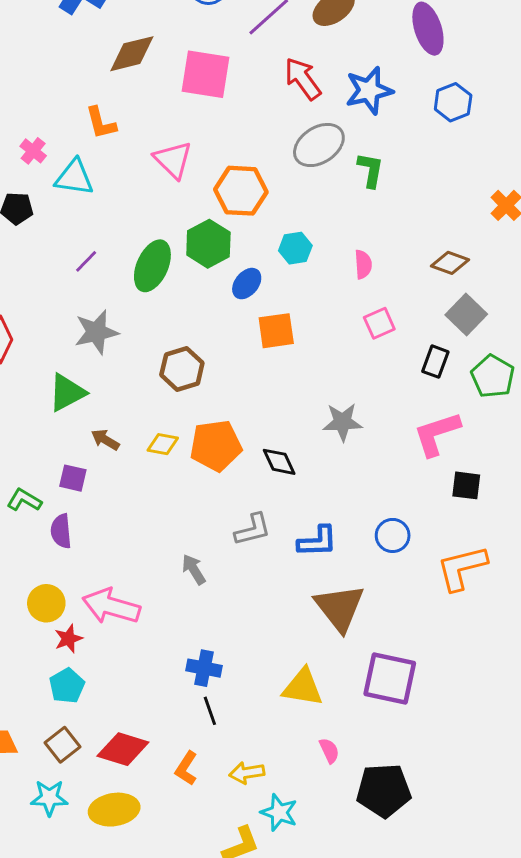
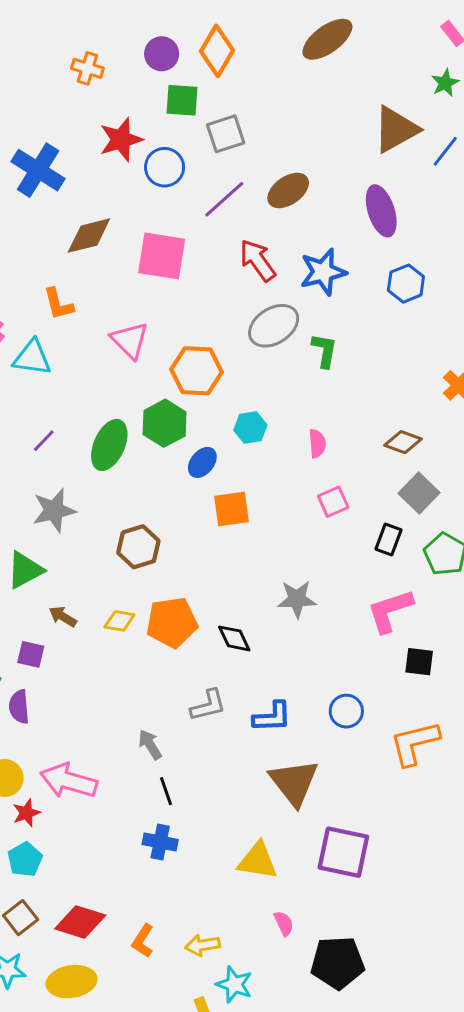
black line: (210, 711) -> (166, 791), moved

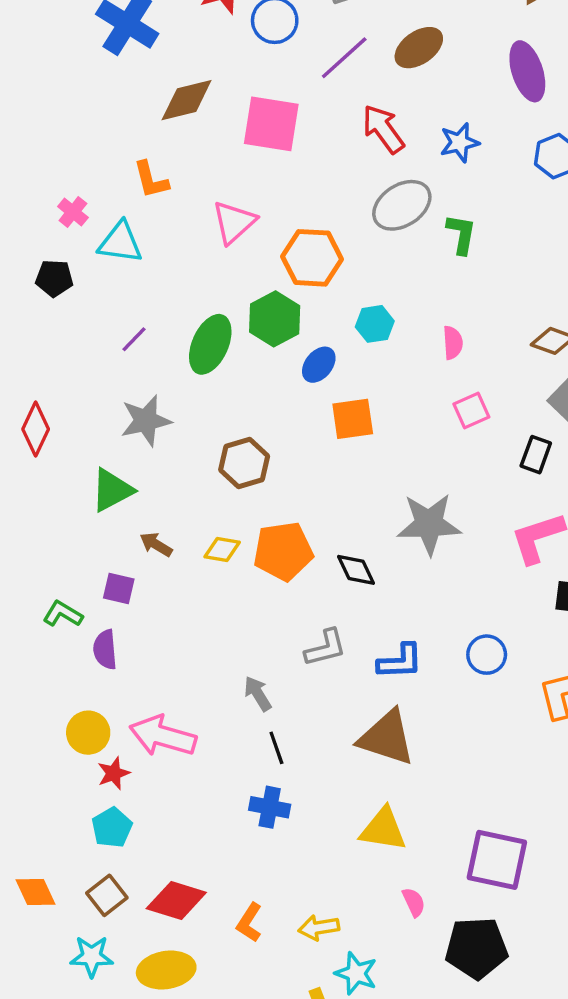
blue star: (323, 272) -> (460, 143), size x0.7
pink triangle: (130, 340) -> (234, 222), turned 33
gray star: (297, 599) -> (429, 524), size x1.4
brown triangle: (294, 782) -> (387, 738), moved, turned -34
purple square: (343, 852) -> (497, 860), moved

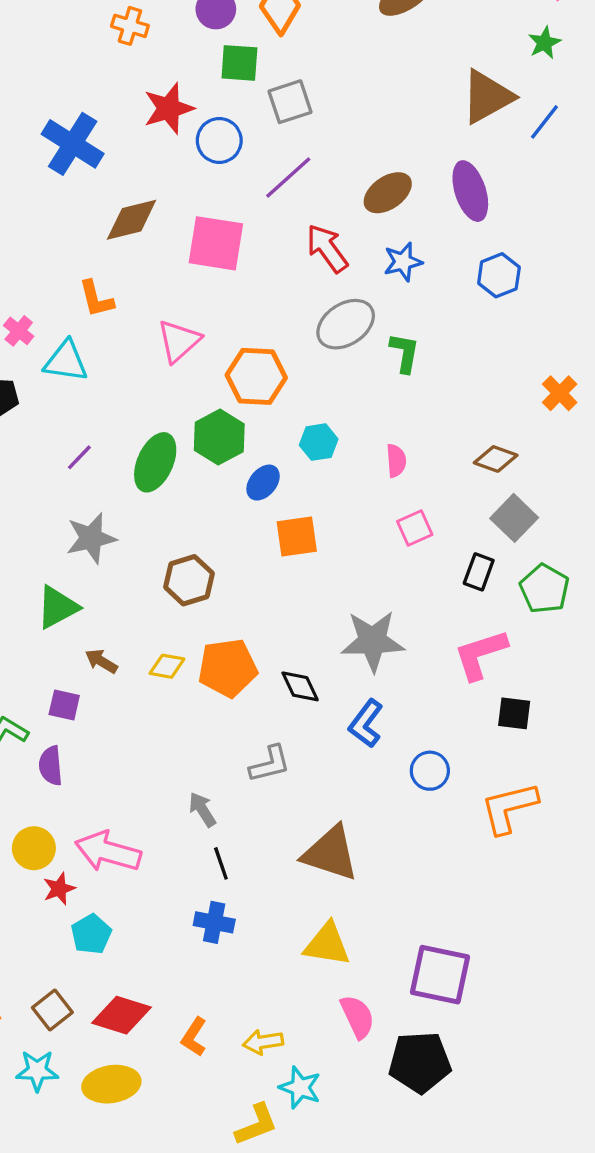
brown ellipse: (419, 48) -> (388, 193), moved
blue L-shape: (400, 661) -> (366, 724), moved, turned 129
cyan pentagon: (112, 828) -> (91, 934), moved
pink semicircle: (414, 902) -> (357, 1017), size x1.5

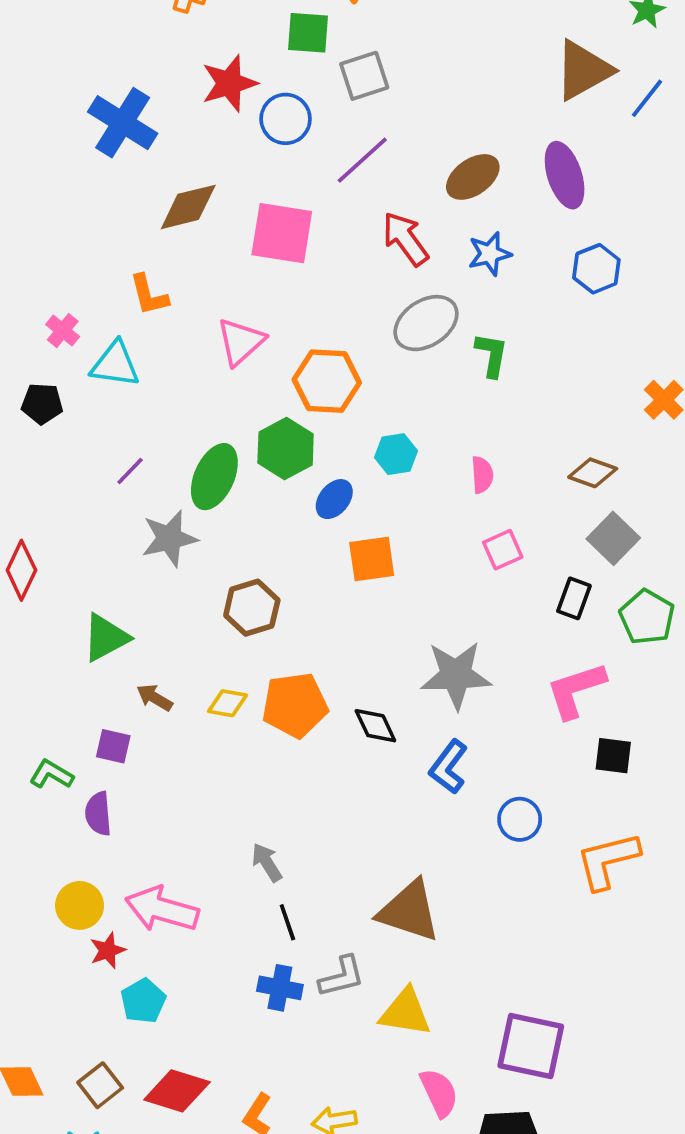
gray star: (91, 538) -> (169, 538), moved
gray L-shape: (270, 764) -> (342, 977), moved

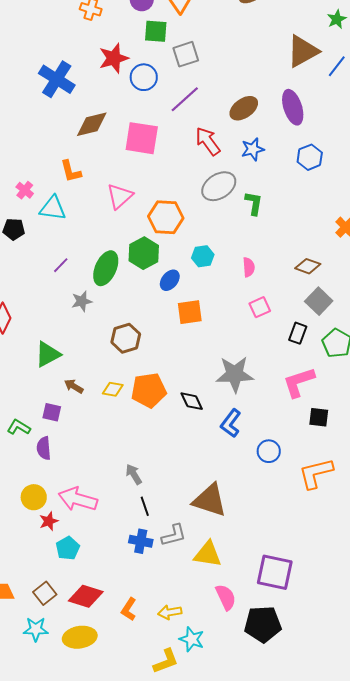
gray star: (169, 538) -> (82, 301), size x0.7

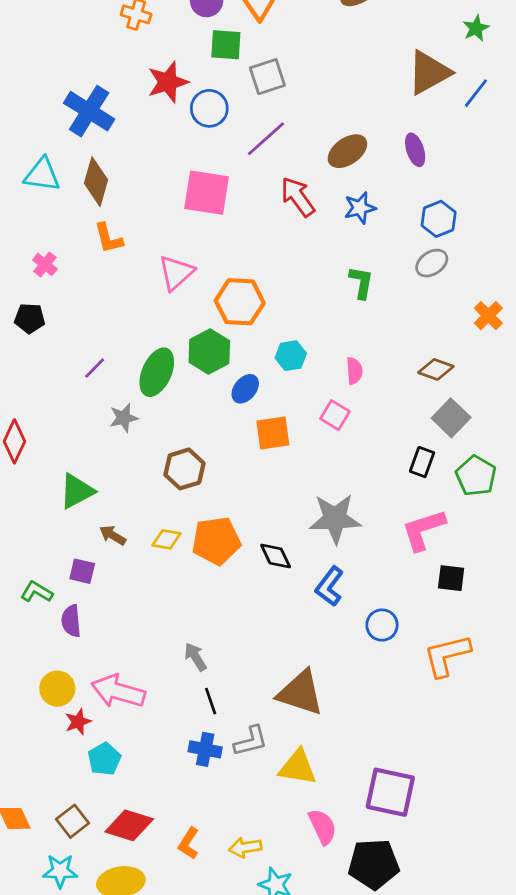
purple ellipse: (293, 107) -> (415, 150), size x0.7
brown diamond: (92, 124) -> (96, 182), moved, turned -60
gray ellipse: (219, 186) -> (432, 263), moved, size x0.7
cyan triangle: (53, 208) -> (42, 175), moved
pink square: (260, 307) -> (335, 415), moved, turned -35

